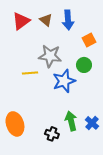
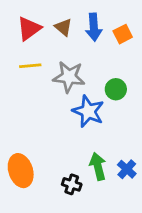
orange square: (89, 40) -> (123, 34), moved
yellow line: (30, 73) -> (30, 66), moved
blue star: (64, 81) -> (88, 111), turned -30

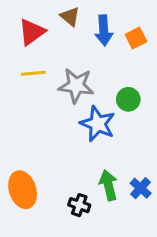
brown triangle: (63, 27) -> (70, 17), moved

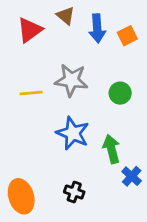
yellow line: (33, 73) -> (31, 93), moved
blue star: (98, 124) -> (73, 133), moved
green arrow: (108, 185) -> (111, 149), moved
orange ellipse: (23, 190) -> (21, 196), moved

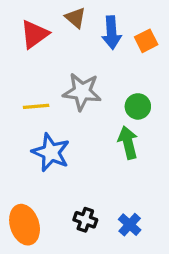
blue star: (73, 133) -> (51, 152), moved
green arrow: (111, 149) -> (128, 143), moved
blue cross: (132, 176) -> (130, 225), moved

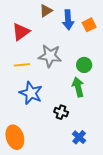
brown triangle: (75, 18) -> (46, 11), turned 48
red triangle: (34, 34) -> (21, 32), moved
black cross: (85, 220) -> (61, 112), moved

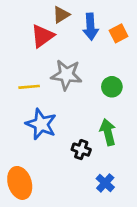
red triangle: (21, 32) -> (42, 36), moved
green arrow: (78, 87) -> (108, 132), moved

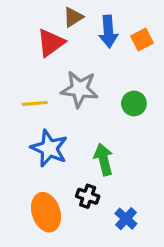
green arrow: (108, 132) -> (104, 159), moved
black cross: (81, 150) -> (88, 196), moved
orange ellipse: (20, 183) -> (46, 212), moved

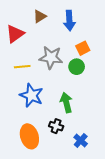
brown triangle: (73, 17) -> (40, 16), moved
orange square: (142, 40) -> (83, 48), moved
red triangle: (51, 43) -> (15, 34), moved
green circle: (134, 103) -> (77, 67), moved

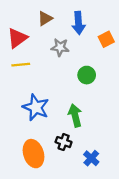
orange square: (83, 48) -> (106, 39), moved
gray star: (51, 57) -> (60, 47), moved, size x0.7
yellow line: (22, 67) -> (21, 65), moved

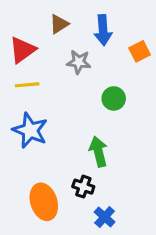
blue star: (36, 107) -> (30, 130), moved
blue cross: (91, 158) -> (105, 217), moved

